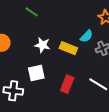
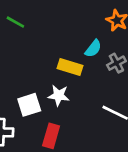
white star: (42, 45) -> (59, 95), moved
red rectangle: (67, 84) -> (51, 136), moved

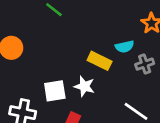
cyan semicircle: (93, 49) -> (125, 47), turned 30

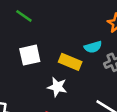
white square: (55, 91) -> (30, 55), moved

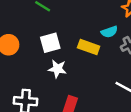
white star: (57, 87) -> (57, 69), moved

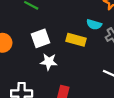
cyan semicircle: (109, 32) -> (94, 24), turned 40

